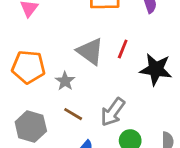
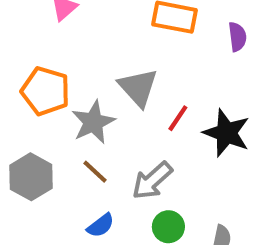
red line: (123, 49) -> (178, 118), moved
gray star: (65, 81) -> (93, 122), size x1.5

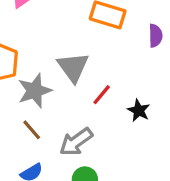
black star: (226, 133) -> (139, 110), size x0.6

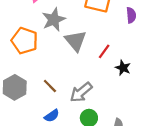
gray star: (35, 91) -> (54, 20), moved
red line: (102, 95) -> (104, 51), moved

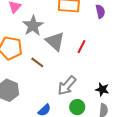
black star: (123, 68) -> (102, 89), moved
brown line: (50, 86) -> (37, 62), moved

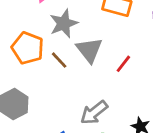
brown line: (37, 62) -> (59, 60), moved

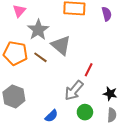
red line: (123, 64) -> (89, 70), moved

